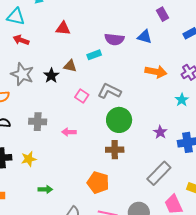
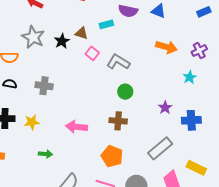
pink square: (82, 96) -> (92, 53), moved
green circle: (119, 120) -> (125, 92), size x0.6
pink arrow: (69, 132) -> (77, 127), moved, size x1.5
orange pentagon: (98, 183) -> (112, 156), moved

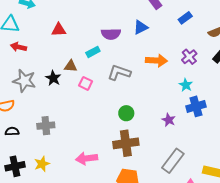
blue triangle: (158, 11) -> (141, 27), turned -35
gray L-shape: (118, 62) -> (119, 73), moved
blue cross: (191, 120) -> (196, 106), moved
brown cross: (118, 121) -> (126, 143), size x1.4

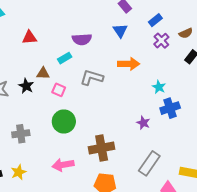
blue triangle: (141, 27) -> (120, 31), moved, turned -35
purple cross: (189, 57) -> (161, 41), moved
green circle: (126, 113) -> (64, 121), moved, size x1.5

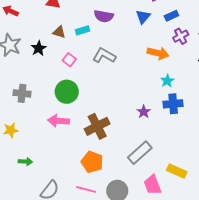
blue rectangle: (155, 20) -> (171, 16), moved
orange arrow: (129, 64) -> (158, 53), moved
brown triangle: (43, 73) -> (59, 32), moved
brown cross: (102, 148) -> (97, 126), turned -30
pink arrow: (63, 165) -> (59, 121), moved

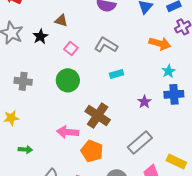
cyan rectangle: (83, 30) -> (116, 74), moved
pink arrow: (59, 121) -> (68, 132), moved
brown cross: (97, 126) -> (98, 116), turned -30

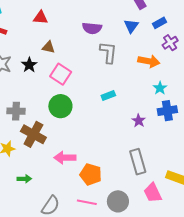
gray L-shape: (106, 45) -> (108, 52), moved, turned 70
pink square: (71, 48) -> (61, 74), size x1.5
brown cross: (98, 116) -> (33, 134), moved
gray rectangle: (140, 143) -> (138, 162), turned -60

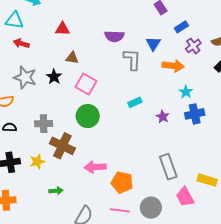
blue triangle: (131, 26) -> (153, 44), moved
purple star: (139, 121) -> (163, 117), moved

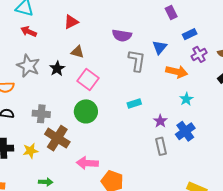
red triangle: (62, 29) -> (71, 22), turned -35
blue cross: (195, 114) -> (185, 131), moved, turned -30
gray rectangle: (168, 167) -> (161, 146), moved, size x0.7

